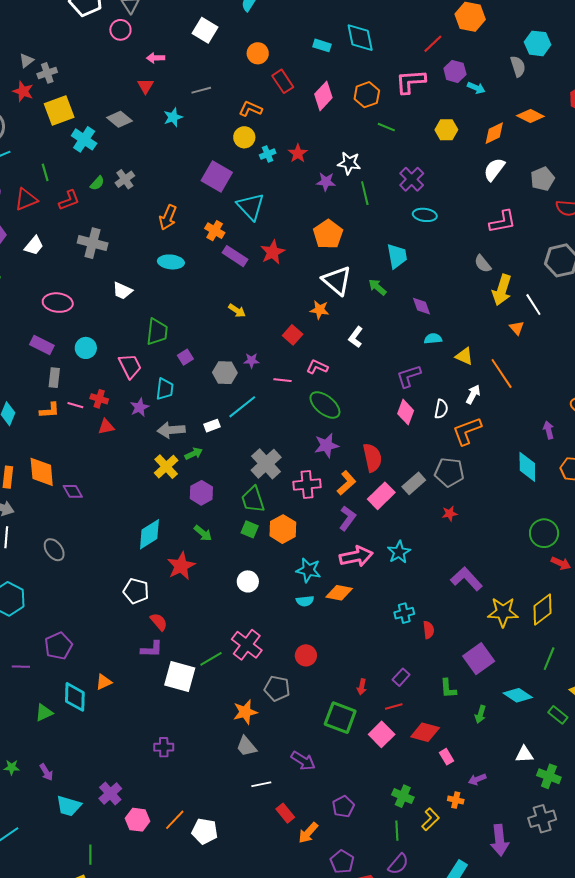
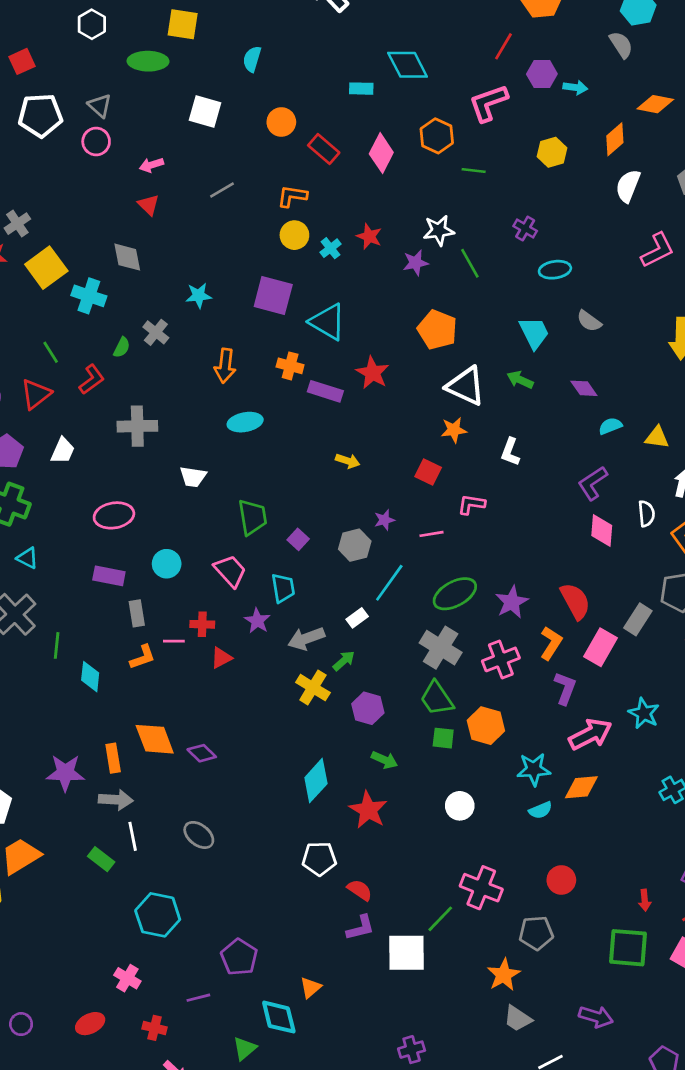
cyan star: (173, 117) -> (199, 296), moved, turned 30
gray diamond: (120, 119) -> (127, 257), turned 55
purple cross: (412, 179) -> (525, 228), size x0.7
gray semicircle: (483, 264) -> (589, 321), moved
green ellipse: (325, 405) -> (455, 594), moved, turned -52

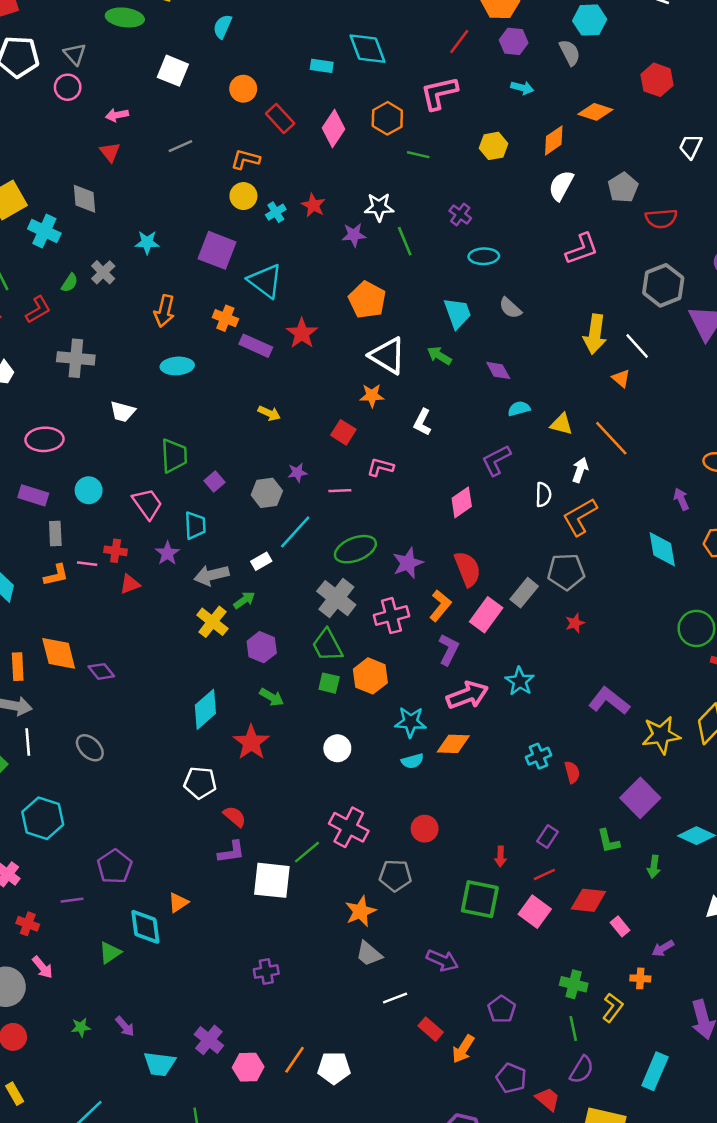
purple hexagon: (542, 74) -> (514, 41), moved
pink diamond: (602, 530) -> (462, 502), moved, turned 44

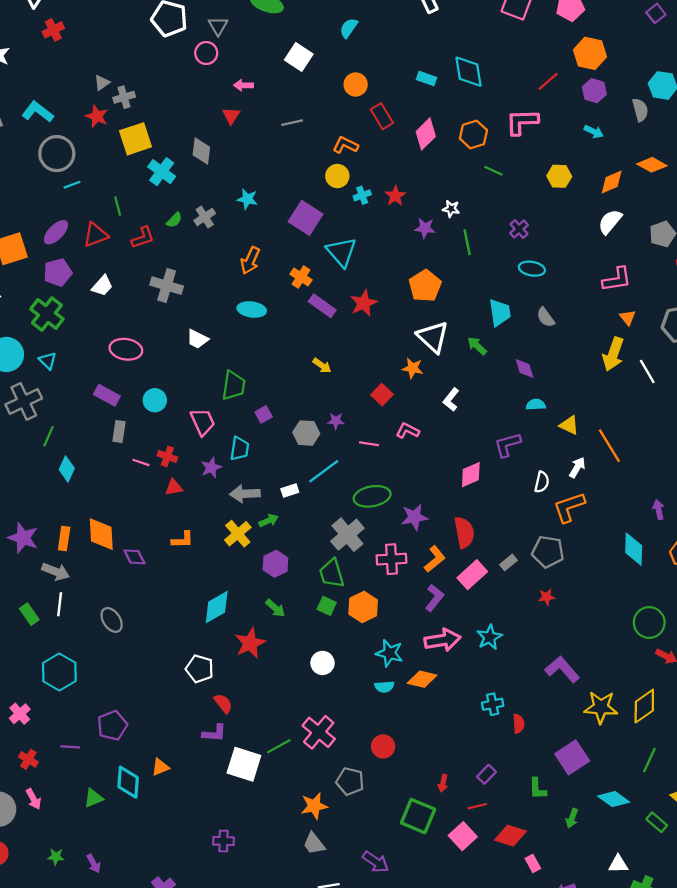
white star: (379, 207) -> (451, 209), size x0.7
orange triangle: (621, 378) -> (628, 318), moved
orange L-shape: (56, 575) -> (183, 540), moved
gray rectangle: (524, 593) -> (509, 562), size x0.7

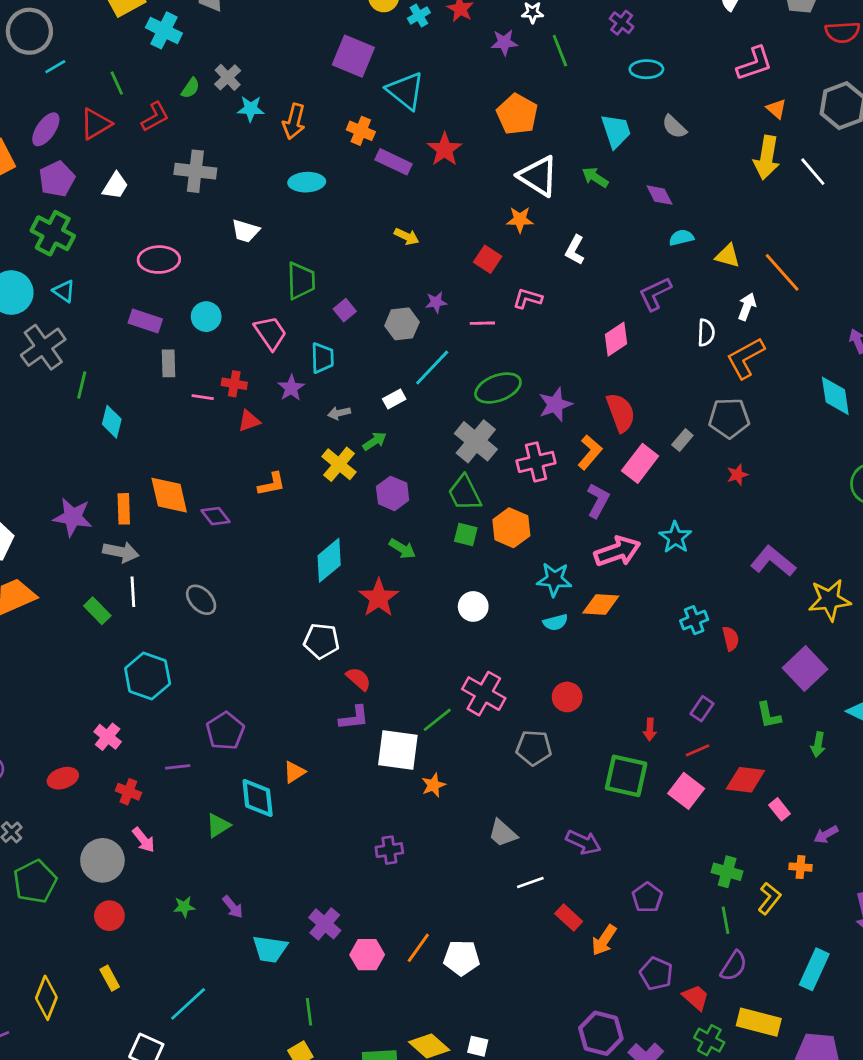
cyan star: (247, 199) -> (251, 109), moved
gray arrow: (245, 494) -> (339, 413), size x0.6
orange star: (314, 806) -> (433, 785), moved, size x0.7

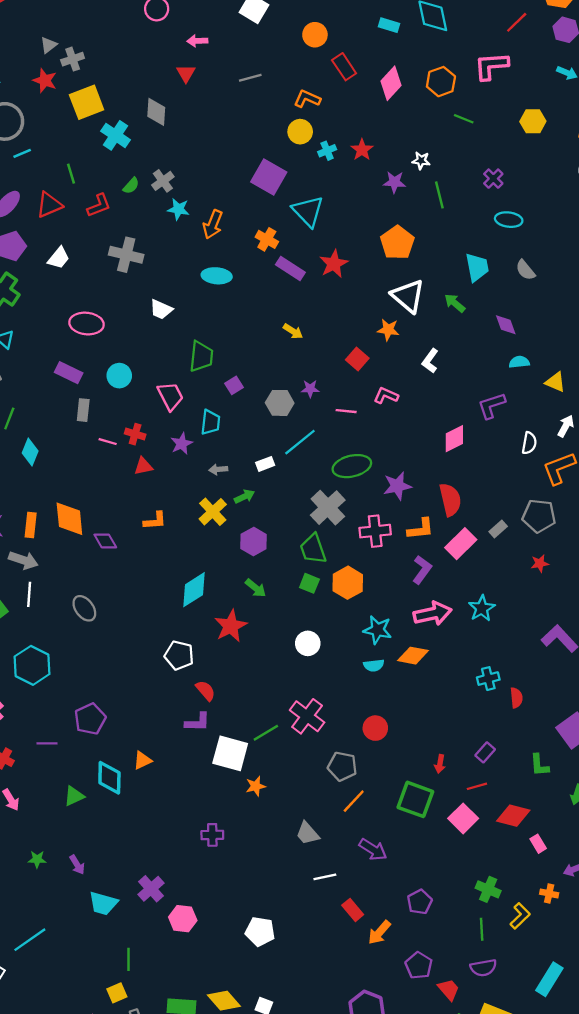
orange L-shape: (590, 452) -> (421, 529), turned 36
orange line: (418, 948) -> (354, 801), moved
purple semicircle: (734, 966) -> (483, 968), turned 40

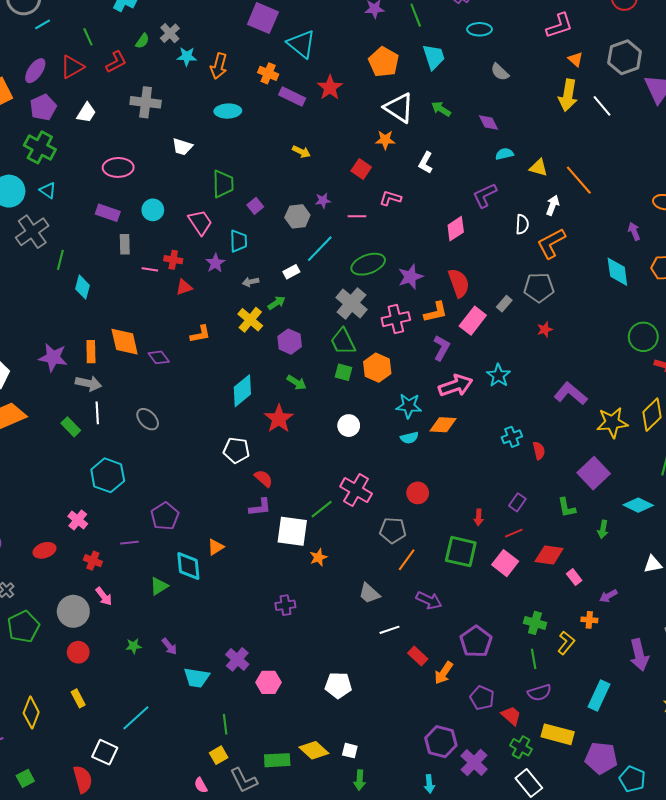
cyan trapezoid: (477, 267) -> (434, 57), moved
purple pentagon: (420, 902) -> (476, 642), size x1.4

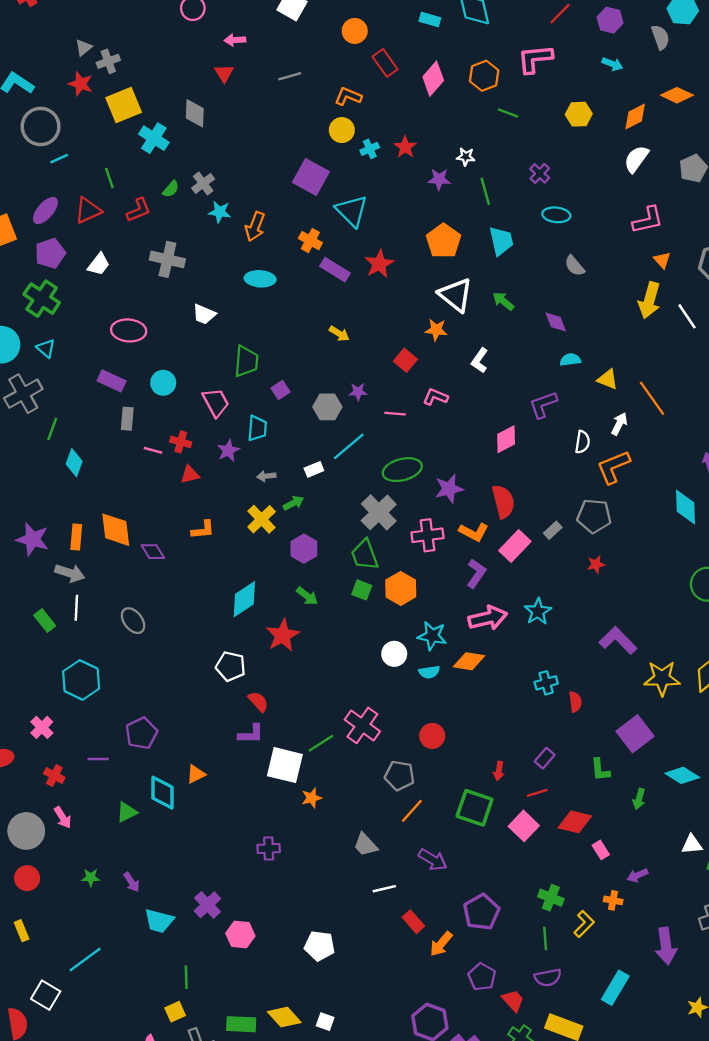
orange L-shape: (436, 312) -> (474, 532), turned 35
white circle: (349, 426) -> (394, 654), moved

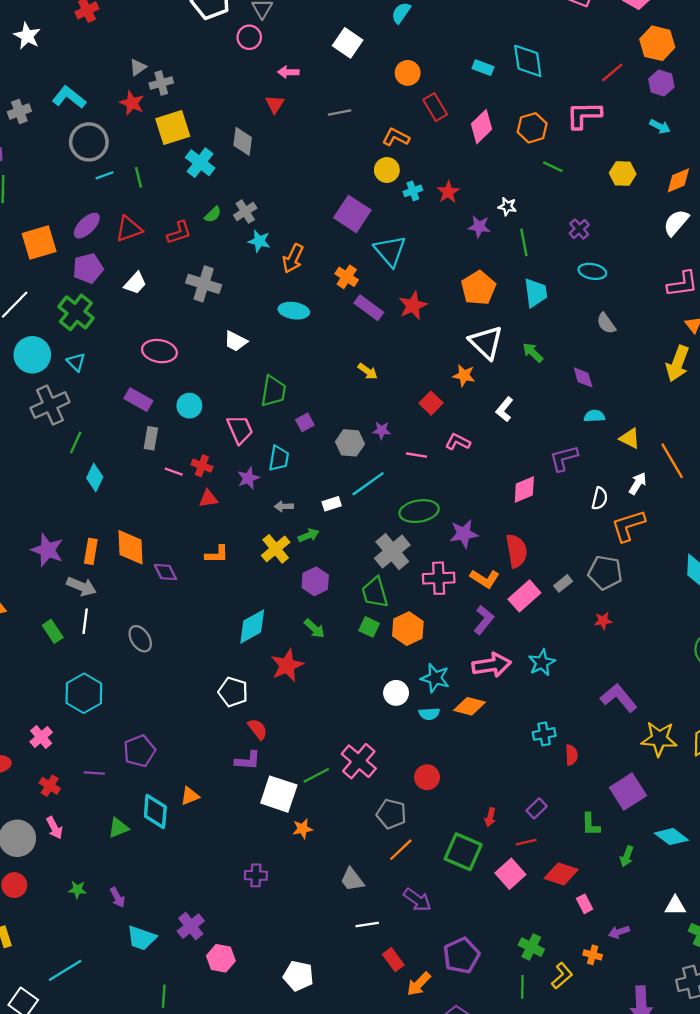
green line: (109, 178) -> (139, 177), moved

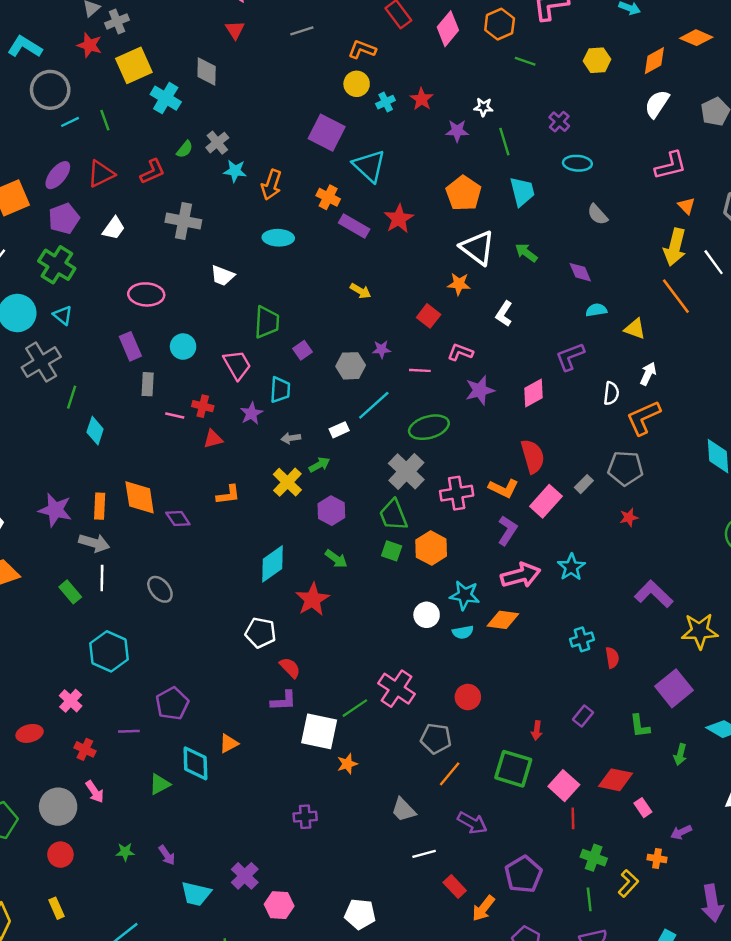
purple rectangle: (138, 400) -> (130, 346), turned 44
orange line: (672, 461) -> (676, 296), moved
purple star: (464, 534) -> (480, 390), moved
red line: (526, 842) -> (573, 818), moved, turned -72

